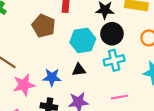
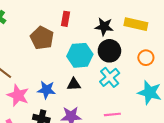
cyan cross: (114, 60) -> (110, 77), turned -30
pink star: (24, 85) -> (18, 95), turned 30

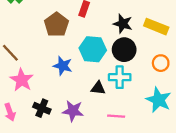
cyan cross: (110, 77) -> (120, 77), turned 30
black triangle: (74, 84) -> (98, 88), moved
blue star: (46, 90) -> (63, 66), moved

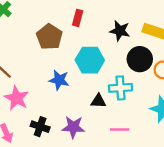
black circle: (124, 50) -> (140, 59), moved

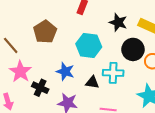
brown pentagon: (49, 37) -> (45, 32), moved
blue star: (59, 80) -> (65, 71), moved
black cross: (40, 127) -> (40, 88), moved

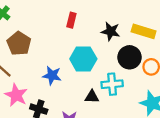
brown pentagon: (45, 32) -> (19, 44), moved
blue star: (65, 71) -> (52, 75), moved

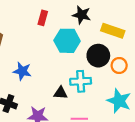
black star: (111, 31) -> (82, 15), moved
cyan hexagon: (83, 59) -> (67, 41), moved

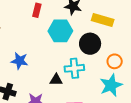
orange circle: (119, 65) -> (115, 61), moved
cyan star: (119, 101) -> (111, 85), turned 30

